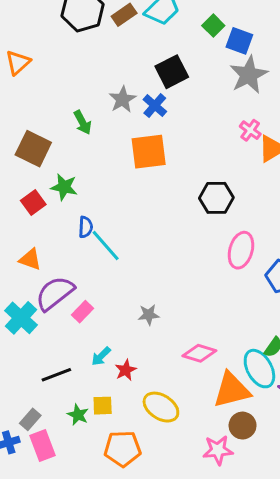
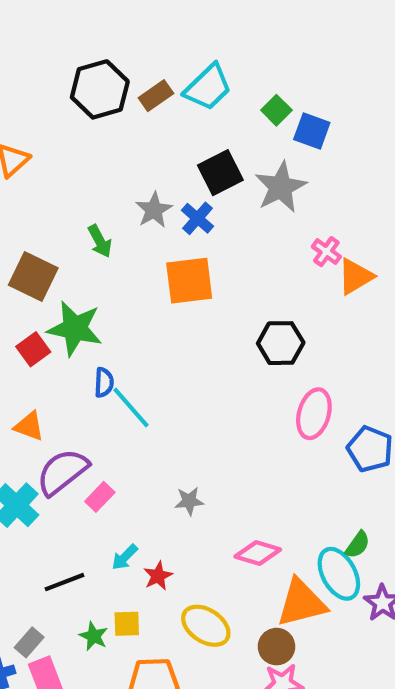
gray star: (249, 75) -> (281, 187), moved
green star: (64, 187) -> (75, 328), size x1.5
brown circle: (243, 426) -> (276, 647), moved

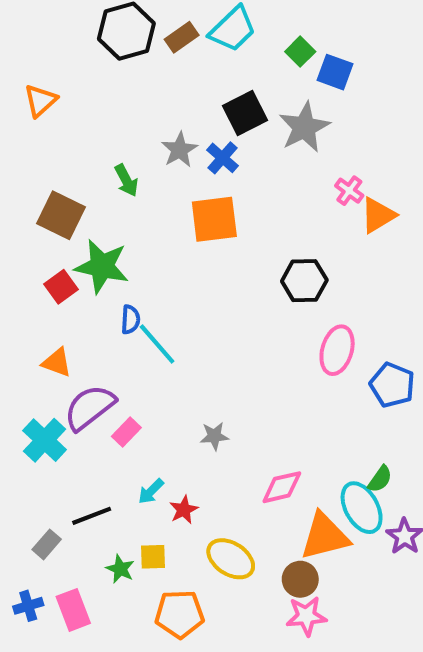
pink diamond: (258, 553) -> (282, 487), turned -30
gray rectangle: (29, 642) -> (47, 544), moved

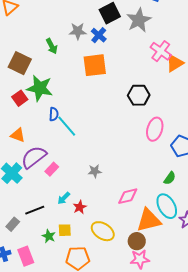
gray star: (180, 150) -> (78, 31), turned 30
pink cross: (349, 191) -> (161, 51), size x1.5
green semicircle: (380, 479) -> (170, 178), moved

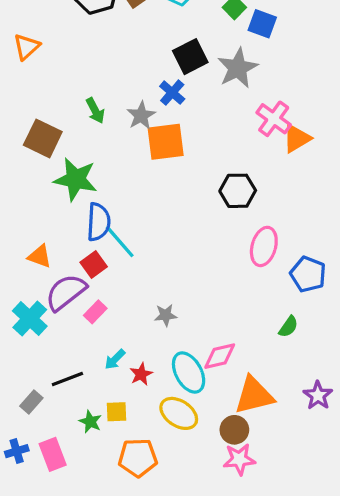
gray star: (78, 31) -> (141, 116), moved, turned -30
red square: (20, 98) -> (94, 264), moved
blue semicircle: (54, 114) -> (99, 222), size x1.6
cyan ellipse: (167, 206) -> (189, 373), moved

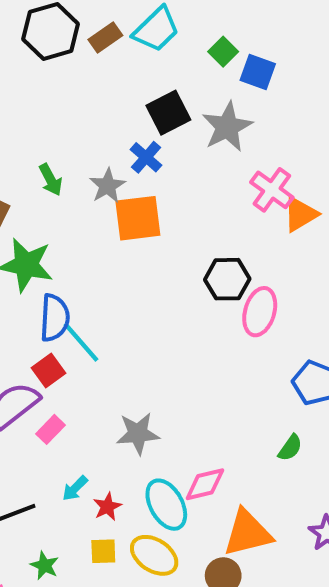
pink ellipse: (264, 246) -> (260, 312), moved
gray star: (166, 315) -> (138, 433), size x1.5
yellow square: (117, 412) -> (103, 551), moved

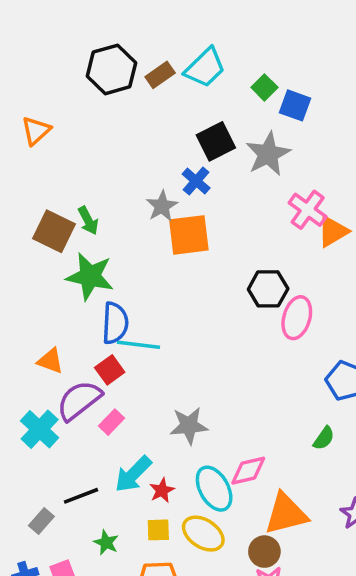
green arrow: (51, 180) -> (88, 221), moved
cyan line: (81, 342) -> (139, 345), turned -42
cyan arrow: (75, 488) -> (133, 474), size x1.6

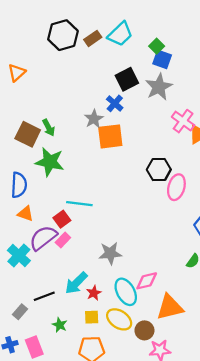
blue square: (295, 105) -> (162, 59), moved
blue semicircle: (115, 323) -> (19, 185), moved
pink rectangle: (112, 422) -> (63, 240), moved
brown circle: (264, 552) -> (144, 330), moved

